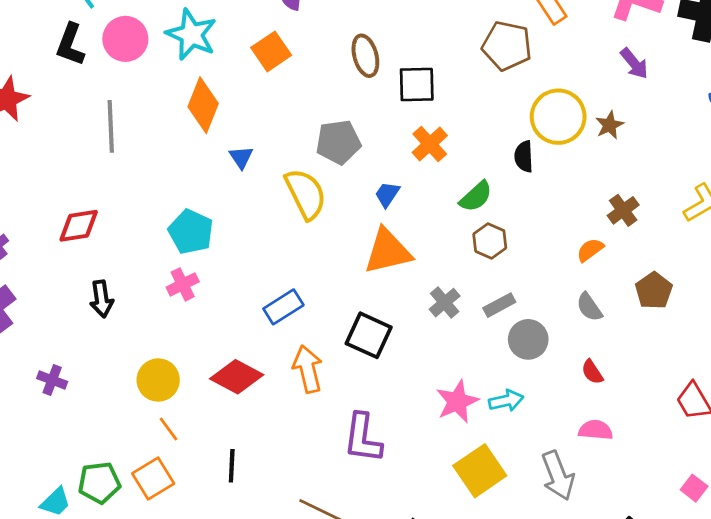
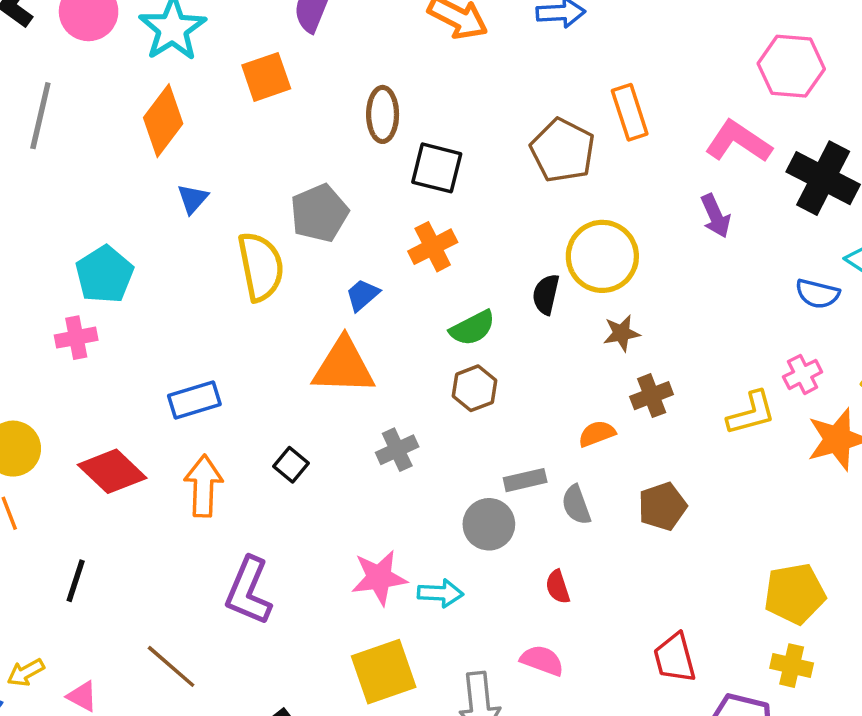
brown star: (610, 125) -> (622, 333), moved
gray pentagon: (338, 142) -> (319, 213), turned -30
gray rectangle: (499, 305) -> (525, 480), moved
black square: (369, 335) -> (291, 465), size x0.6

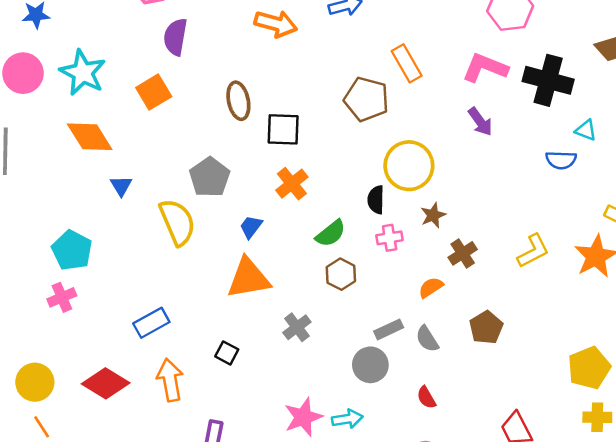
orange diamond: (163, 121) -> (90, 137), turned -57
pink cross: (803, 374) -> (390, 238), moved, turned 30

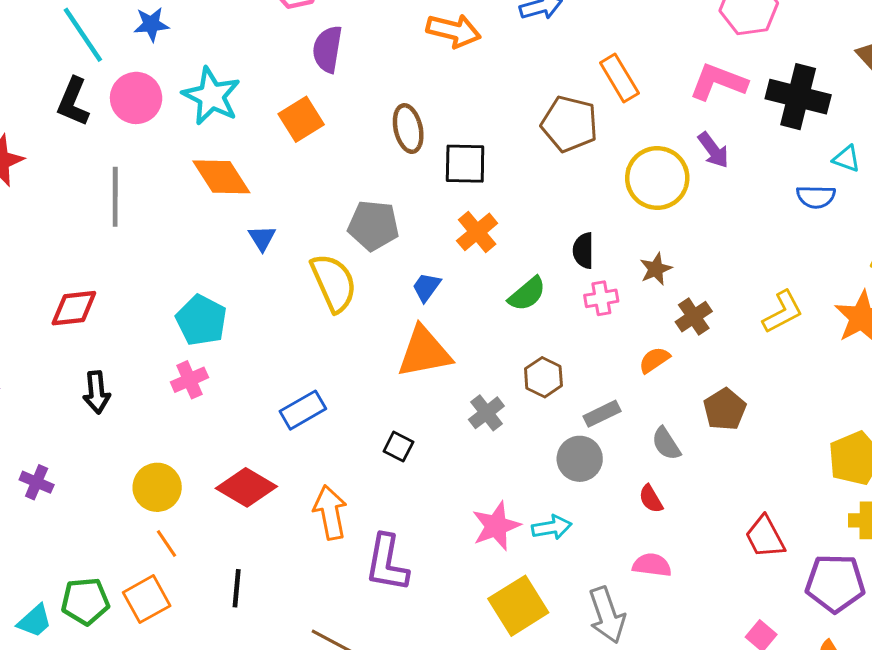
yellow circle: (409, 166) -> (657, 178), moved
gray pentagon: (210, 177) -> (373, 225), turned -30
brown hexagon: (341, 274) -> (543, 377), moved
gray semicircle: (427, 339) -> (666, 444), moved
orange arrow: (170, 380) -> (330, 512), moved

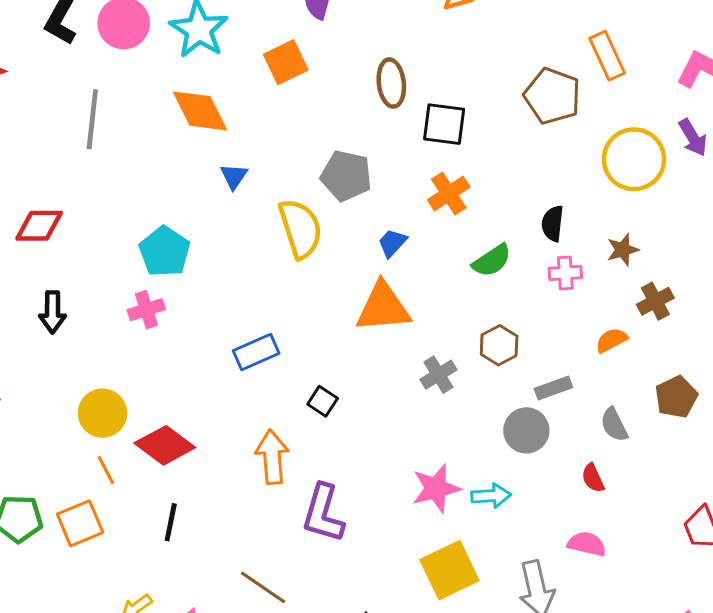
black square: (398, 447) -> (323, 401), moved
red diamond: (246, 487) -> (165, 445), moved

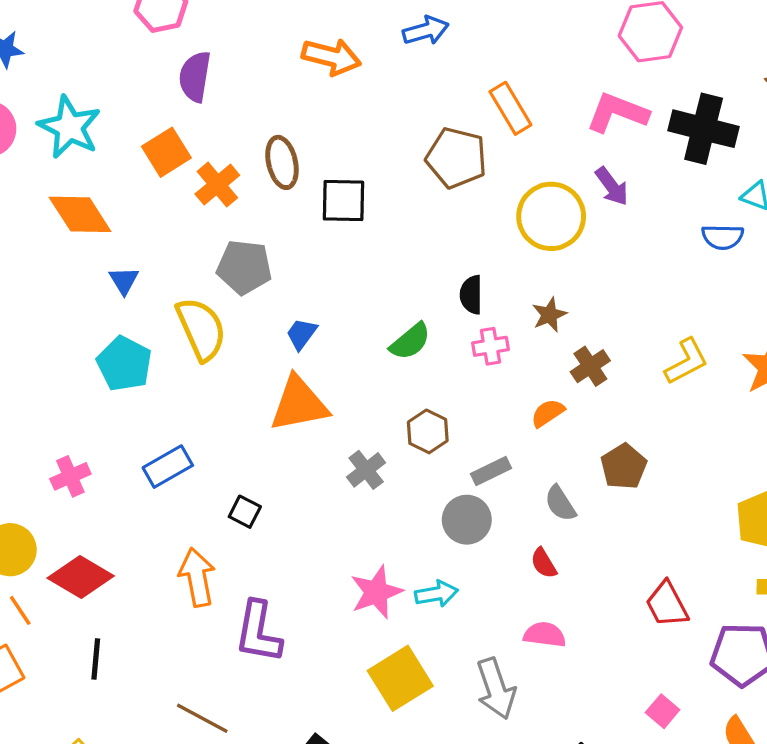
orange cross: (449, 193) -> (217, 185), moved
cyan pentagon: (165, 252) -> (124, 364), moved
pink cross: (146, 310) -> (70, 476), moved

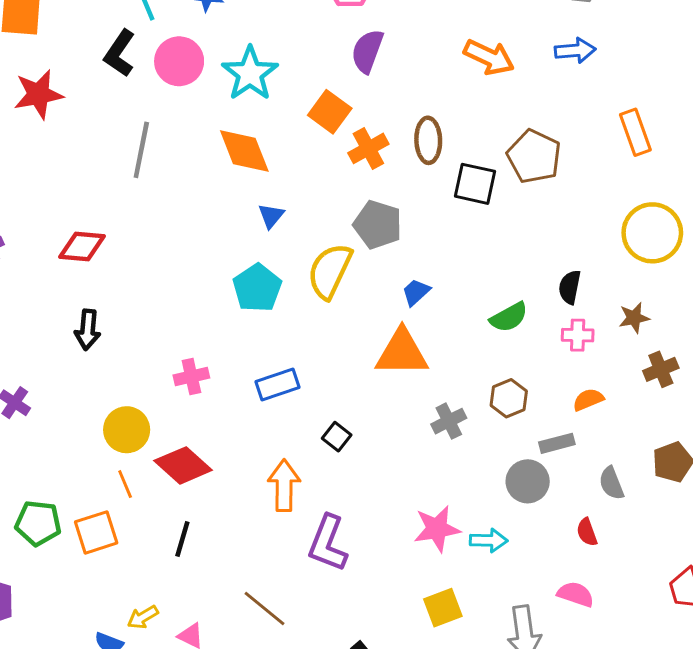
orange square: (166, 152) -> (330, 112), turned -33
brown pentagon: (456, 158) -> (534, 156), moved
yellow semicircle: (201, 329) -> (330, 271), turned -142
orange semicircle: (548, 413) -> (588, 400), moved
yellow square: (400, 678) -> (443, 608), size x0.7

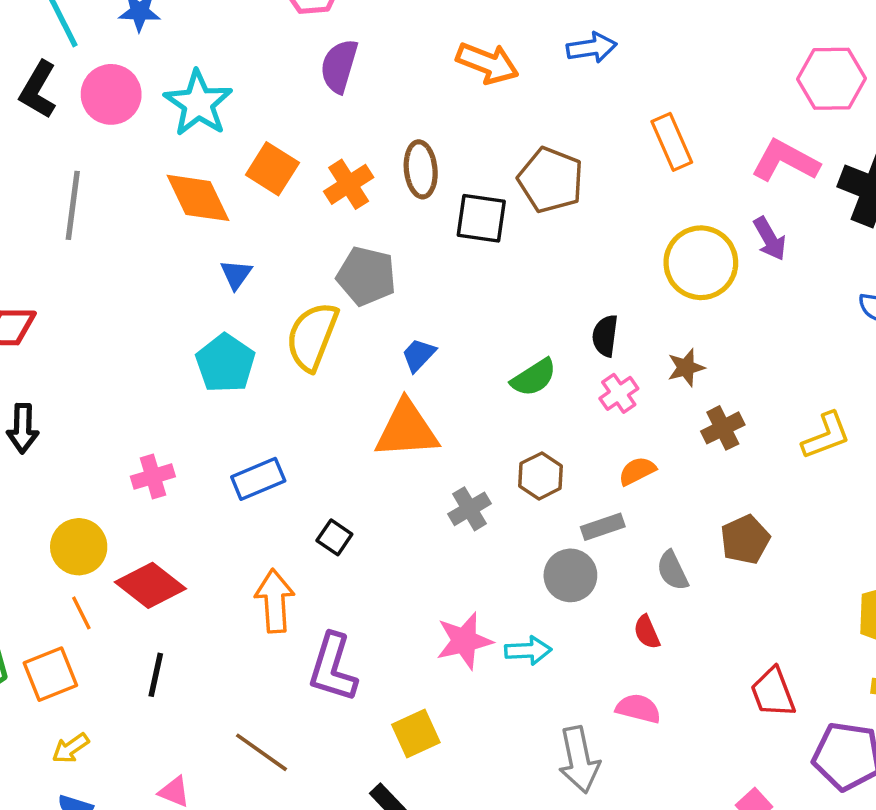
orange square: (330, 112) -> (272, 169), moved
pink cross: (578, 335) -> (619, 393), turned -32
yellow square: (443, 608) -> (416, 734), moved
yellow arrow: (143, 617) -> (71, 748), moved

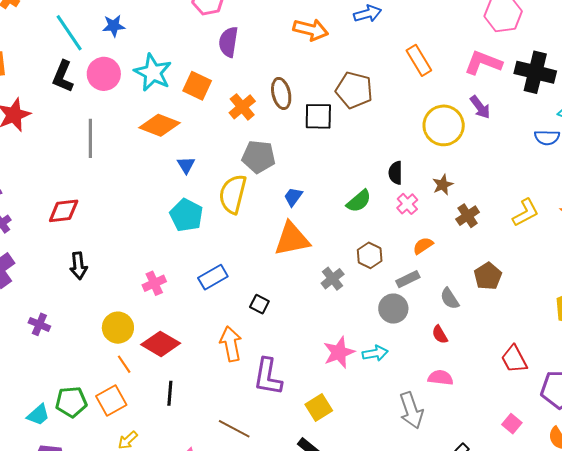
orange square: (272, 169) -> (197, 86), moved
orange diamond: (198, 198) -> (159, 125), turned -36

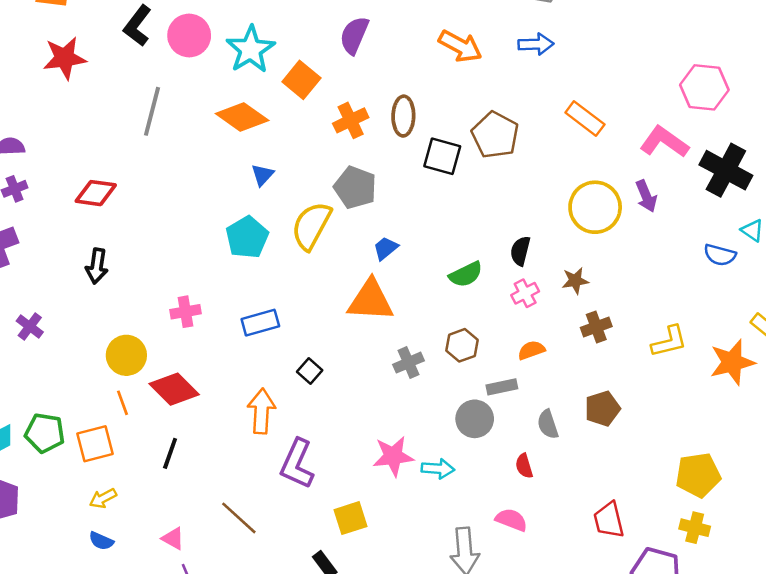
orange rectangle: (419, 60) -> (585, 118), turned -36

